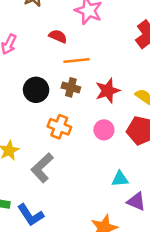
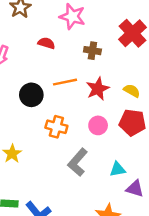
orange line: (77, 60) -> (65, 82), moved
brown cross: (71, 87) -> (92, 51), moved
gray L-shape: (42, 168) -> (78, 162), moved

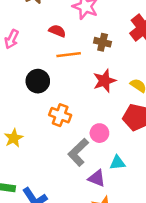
orange line: (65, 82) -> (69, 55), moved
pink circle: (98, 125) -> (99, 133), moved
purple triangle: (135, 189) -> (97, 178), moved

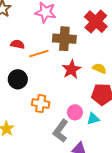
red semicircle: (57, 31) -> (18, 44), moved
brown cross: (103, 42) -> (64, 39), size x1.6
cyan triangle: (117, 163) -> (93, 119), moved

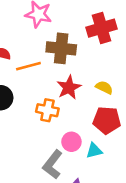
red cross: (96, 22) -> (102, 28), turned 30
orange cross: (41, 104) -> (47, 110), moved

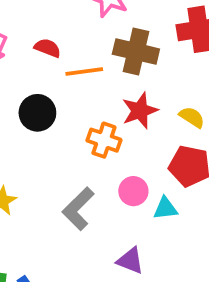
gray L-shape: (53, 165) -> (78, 209), moved

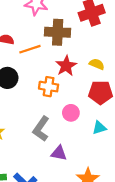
cyan triangle: (165, 208) -> (99, 128), moved
purple triangle: (130, 261) -> (59, 153), moved

